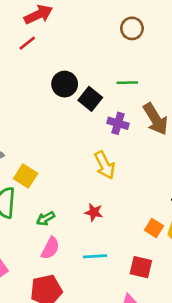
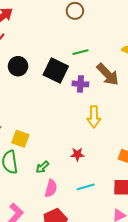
black circle: (65, 84) -> (18, 66), moved
black square: (90, 99) -> (56, 70), size x1.4
yellow arrow: (105, 165) -> (94, 117), moved, turned 40

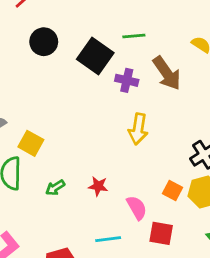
red star: (77, 154) -> (98, 186), moved
cyan line: (86, 187) -> (108, 239), moved
pink semicircle: (51, 188) -> (137, 208), moved, turned -54

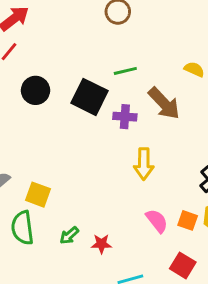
red star: (98, 186) -> (101, 244), moved
pink semicircle: (137, 208) -> (157, 221), moved
red square: (161, 233) -> (183, 265), turned 30

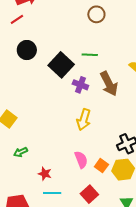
red star: (101, 244) -> (45, 174), moved

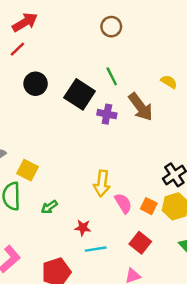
green line: (90, 55) -> (112, 76), turned 70
yellow arrow: (84, 120) -> (102, 183), moved

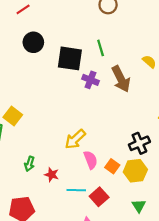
black square: (80, 94) -> (70, 58), turned -35
yellow arrow: (102, 183) -> (75, 139), turned 30
green arrow: (49, 207) -> (29, 164), moved, turned -48
cyan line: (96, 249) -> (76, 190), moved

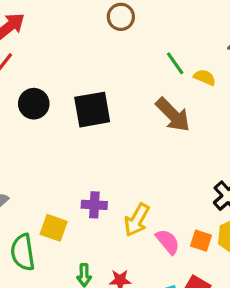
green line: (101, 48) -> (175, 63), moved
purple cross: (90, 80) -> (94, 205), moved
yellow square: (13, 116) -> (54, 228), moved

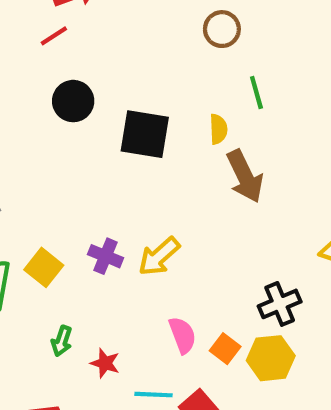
green line: (175, 63) -> (256, 93), moved
yellow semicircle: (205, 77) -> (218, 129), moved, turned 45
yellow arrow: (137, 220) -> (159, 256), moved

